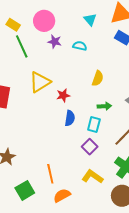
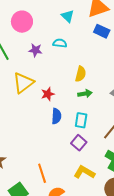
purple star: (55, 42) -> (35, 50), moved
green arrow: (104, 106) -> (85, 94), moved

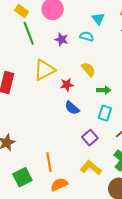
cyan triangle: (68, 16) -> (98, 19), moved
yellow semicircle: (81, 74) -> (88, 69), moved, turned -63
blue semicircle: (56, 116) -> (72, 108), turned 119
cyan rectangle: (81, 120) -> (105, 113), moved

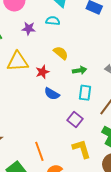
yellow triangle: (44, 70) -> (18, 62), turned 35
yellow L-shape: (91, 168) -> (82, 149), turned 45

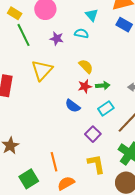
yellow triangle: (18, 62) -> (42, 70), turned -50
red star: (42, 72) -> (85, 86), moved
cyan rectangle: (85, 93) -> (106, 108), turned 42

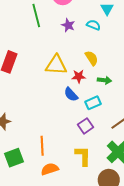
yellow triangle: (42, 70) -> (56, 65), moved, turned 40
red star: (85, 86) -> (79, 76), moved
cyan rectangle: (106, 108) -> (93, 103), moved

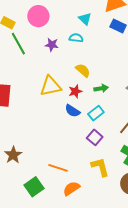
orange line: (42, 146) -> (58, 168), turned -54

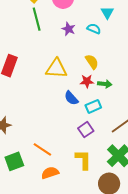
red star: (75, 91) -> (87, 81), moved

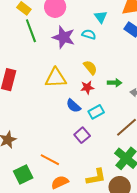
purple star: (68, 29) -> (64, 37), size x1.6
green arrow: (105, 84) -> (115, 83), moved
purple square: (86, 130) -> (82, 135), moved
yellow L-shape: (83, 160) -> (96, 177), moved, turned 85

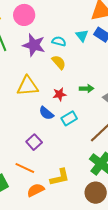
cyan triangle: (101, 17) -> (82, 35), moved
yellow semicircle: (90, 68) -> (59, 62), moved
purple square: (82, 135) -> (34, 142), moved
yellow L-shape: (96, 177) -> (60, 177), moved

